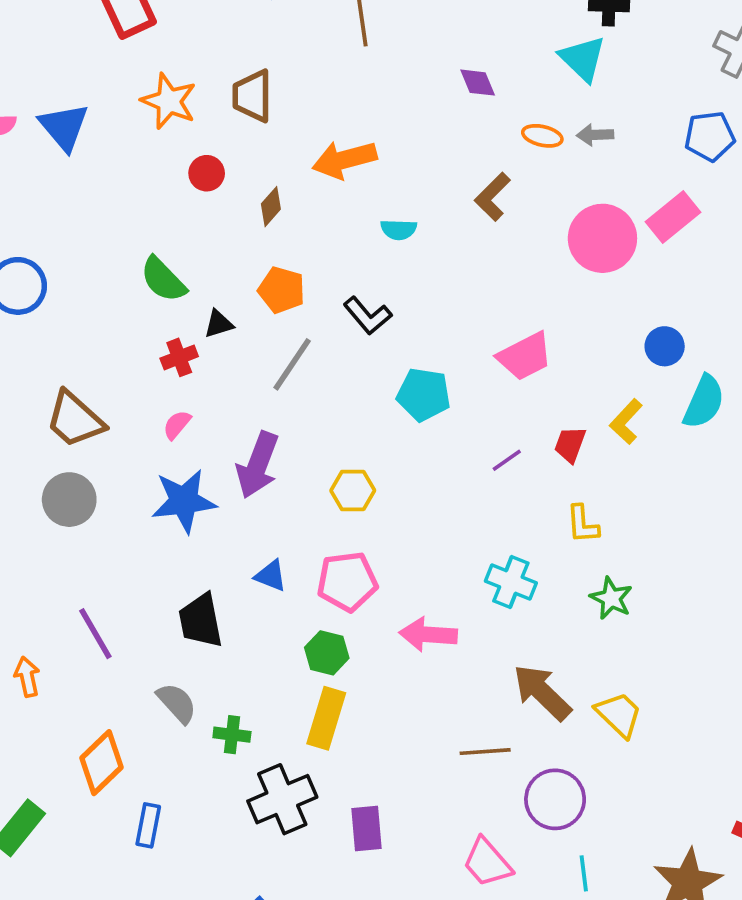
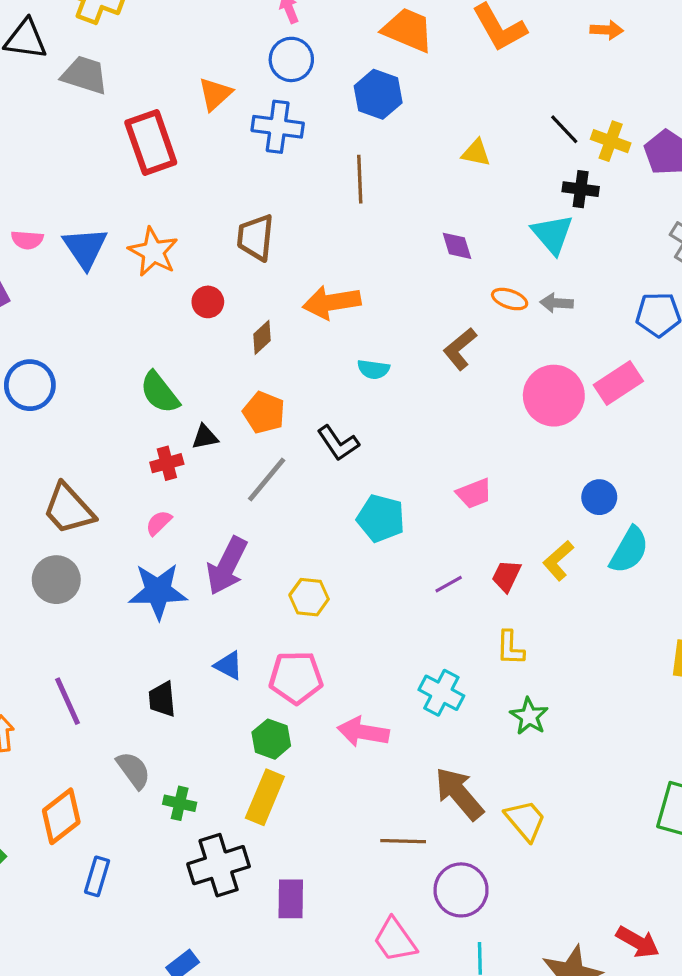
orange star: (169, 101) -> (153, 252), moved
pink trapezoid: (525, 356) -> (474, 493), size x0.7
black trapezoid: (201, 621) -> (162, 699), size x0.7

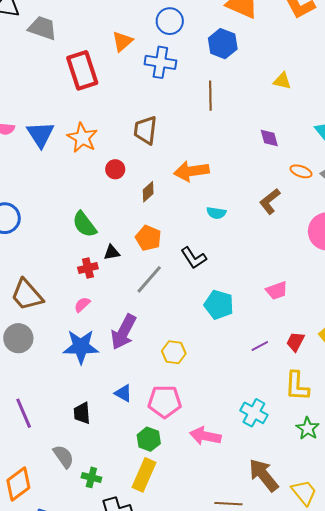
yellow L-shape: (510, 648) -> (297, 386), size x1.4

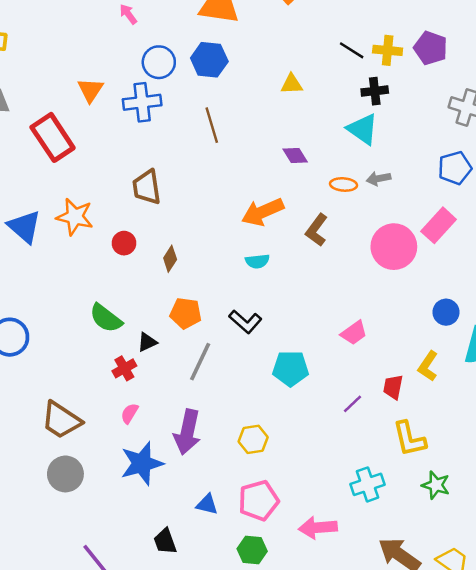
blue circle: (170, 21) -> (159, 62), moved
orange arrow: (191, 171) -> (263, 212), moved
cyan cross: (254, 413) -> (367, 484), turned -32

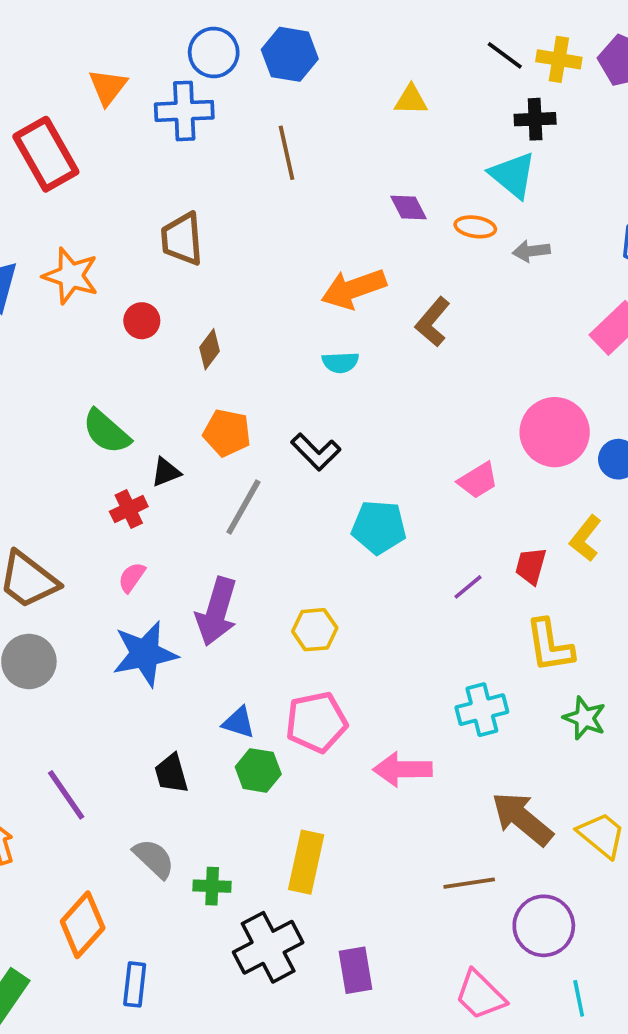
orange ellipse: (344, 184) -> (475, 227), moved
pink circle: (394, 247) -> (555, 432), moved
green hexagon: (252, 550) -> (258, 770), moved

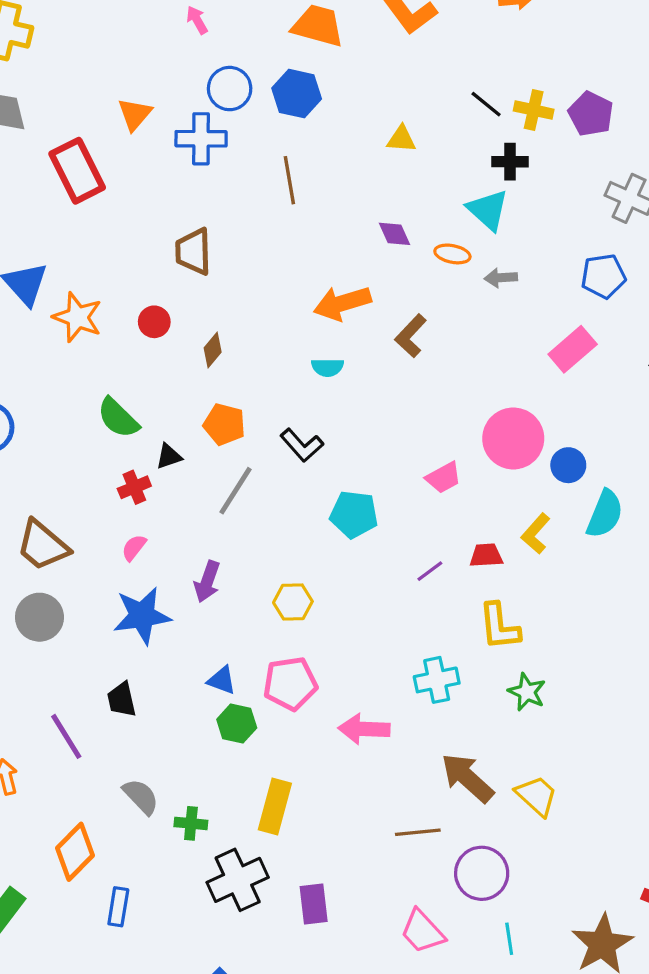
orange star: (71, 276) -> (77, 317), moved
red trapezoid: (531, 566) -> (486, 555), turned 68
purple arrow: (217, 612) -> (207, 582), size x0.7
black trapezoid: (171, 773) -> (122, 700), moved

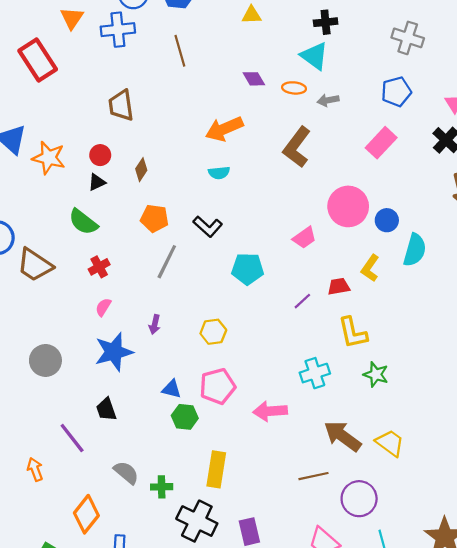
brown L-shape: (411, 336) -> (297, 147), moved, size x1.4
black triangle: (169, 456) -> (97, 182), moved
brown trapezoid: (43, 545) -> (35, 265), moved
purple arrow: (207, 582) -> (155, 324), size x0.7
black cross: (238, 880) -> (197, 521), turned -33

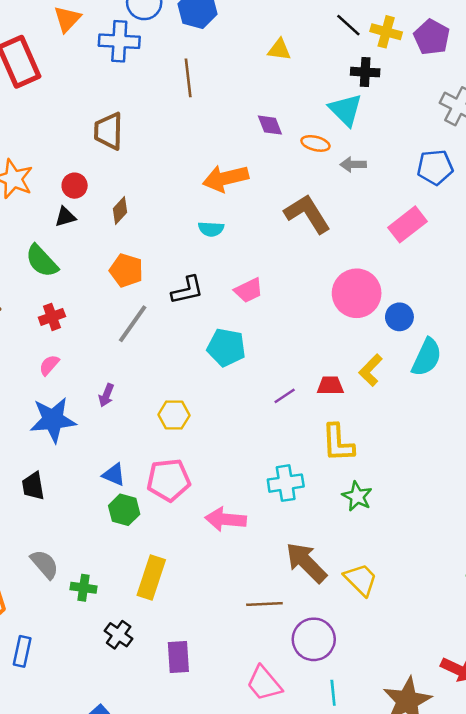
brown L-shape: (297, 147) -> (307, 214), turned 102
black L-shape: (208, 226) -> (187, 290), turned -64
pink trapezoid: (304, 238) -> (249, 290), moved
black cross: (197, 521) -> (119, 635), size x0.6

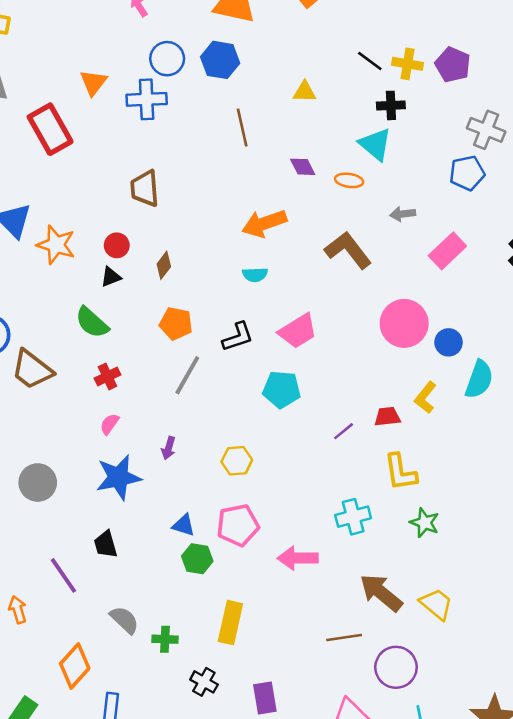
brown line: (188, 78) -> (242, 128), moved
gray arrow: (353, 164) -> (403, 214), moved
blue pentagon: (435, 167) -> (467, 173), moved
pink trapezoid: (249, 290) -> (298, 331), size x1.4

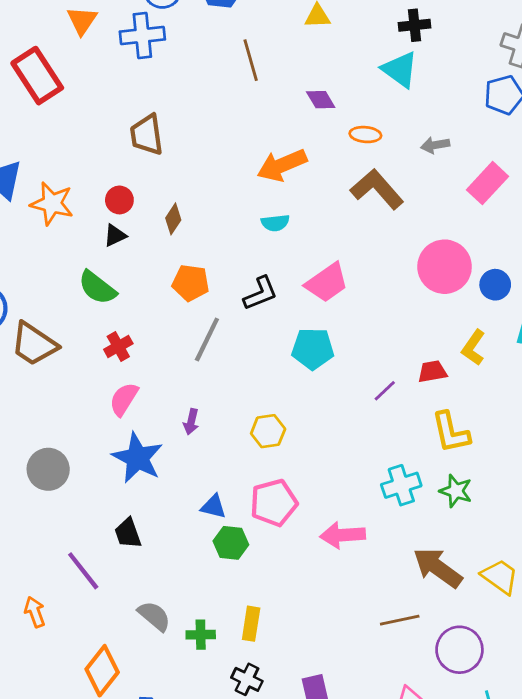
orange ellipse: (349, 180) -> (365, 135), moved
pink semicircle: (109, 424) -> (124, 399), size x1.4
blue star: (118, 477) -> (138, 458), turned -30
green star: (425, 523) -> (456, 491), moved
yellow rectangle: (230, 623) -> (251, 624), moved, size x0.7

